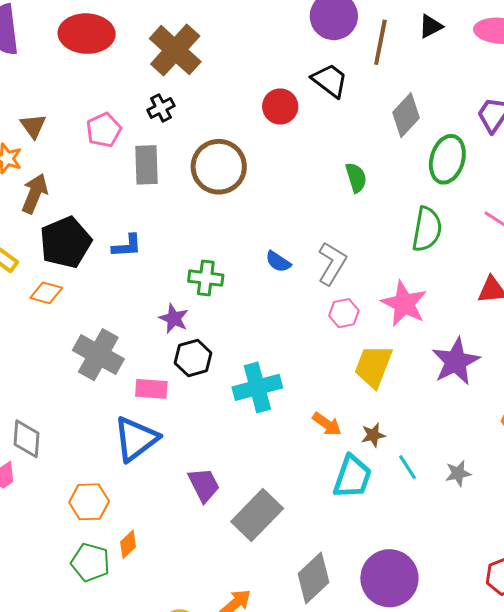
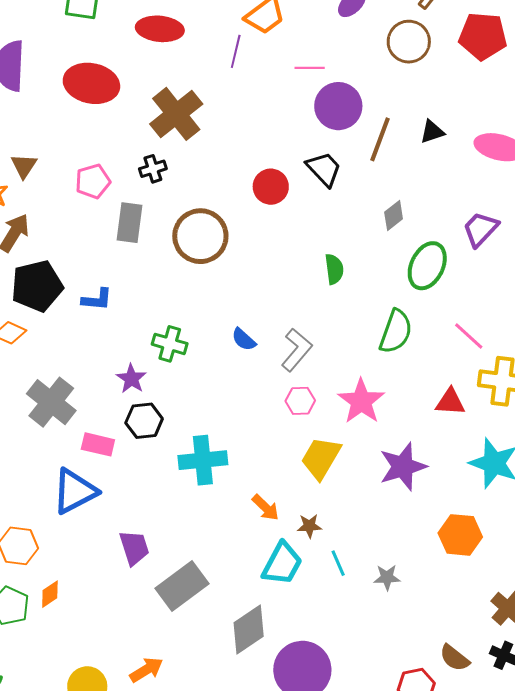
gray diamond: (406, 115) -> (394, 215), size x0.7
gray diamond: (314, 578) -> (249, 629), moved

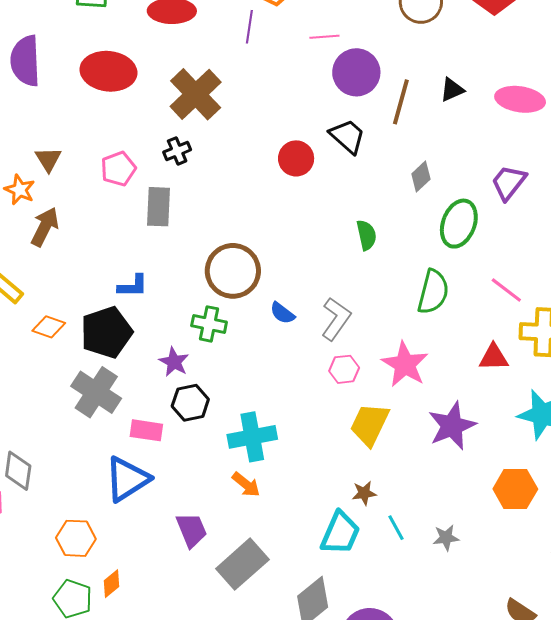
brown circle: (200, 236) -> (233, 271), moved
black pentagon: (37, 286) -> (106, 332), moved
orange arrow: (266, 508) -> (246, 485), moved

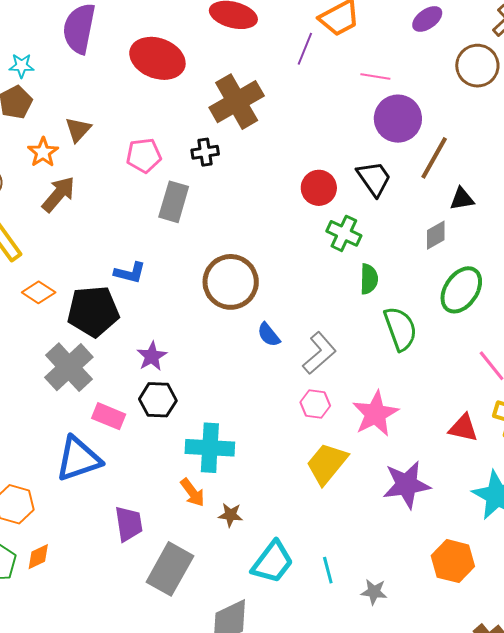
black triangle: (452, 90) -> (462, 199), moved
green semicircle: (433, 292) -> (400, 329), moved, turned -48
green cross: (209, 324) -> (344, 233), moved
brown star: (364, 493) -> (230, 515), moved
gray rectangle: (242, 564) -> (170, 569), turned -33

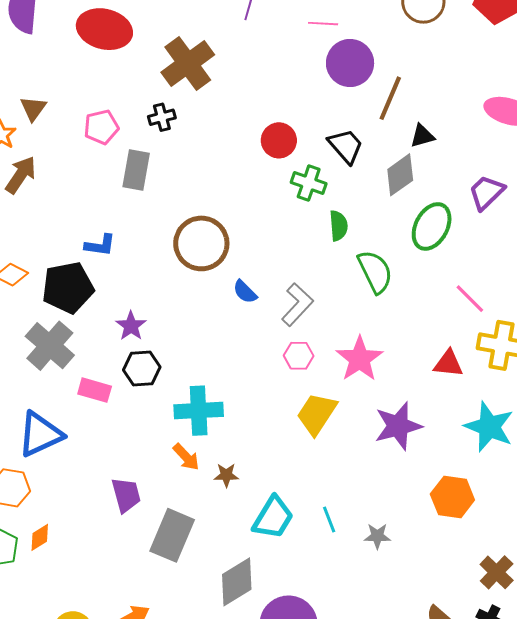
black trapezoid: (374, 179) -> (346, 146), moved
gray diamond: (436, 235) -> (400, 175), size x1.4
blue triangle: (78, 459) -> (40, 434), moved

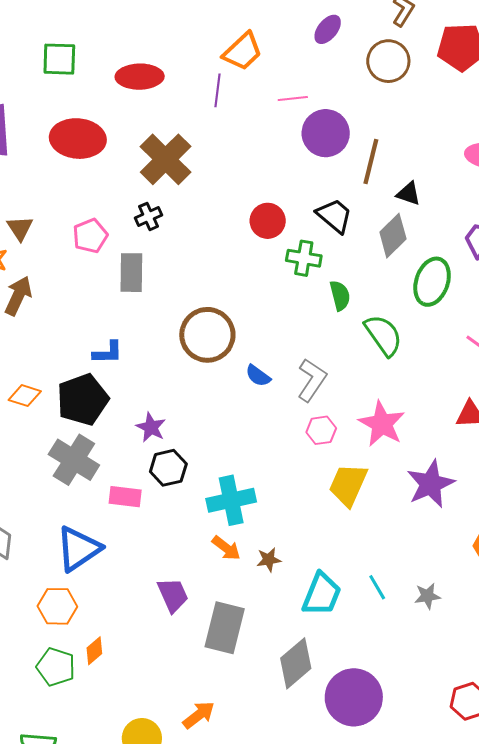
black triangle: (422, 136) -> (409, 194), turned 44

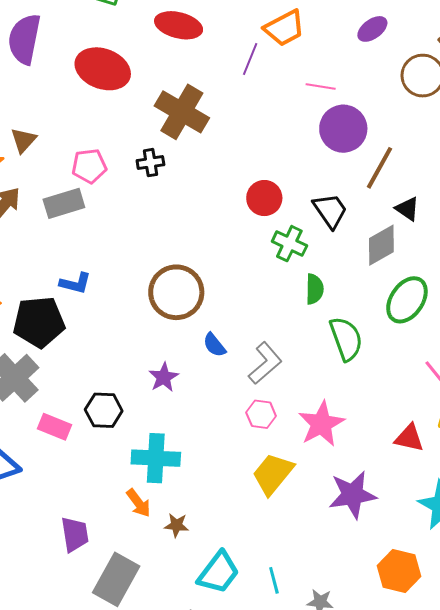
brown cross: (166, 159) -> (182, 112), turned -30
gray rectangle: (131, 273) -> (64, 203), moved, turned 57
purple star: (151, 427) -> (164, 377), moved

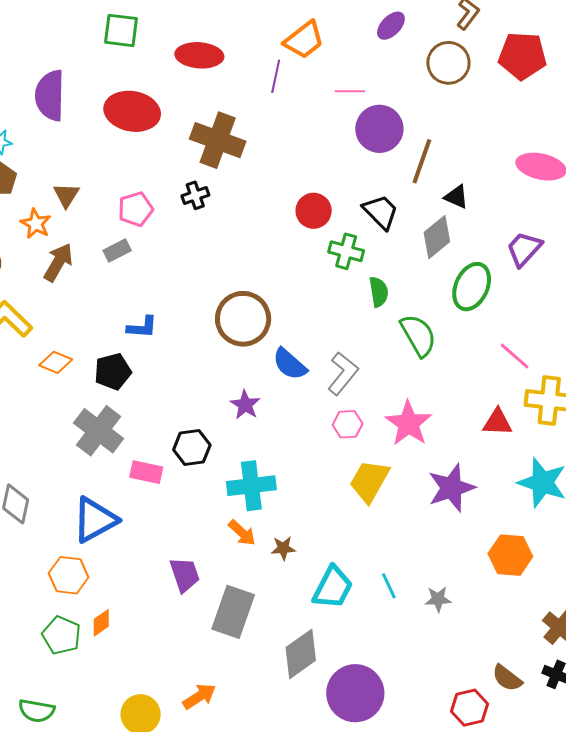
gray rectangle: (64, 203) -> (117, 251), size x0.7
black pentagon: (39, 322) -> (113, 372), size x0.7
blue semicircle: (214, 345) -> (290, 364), size x1.4

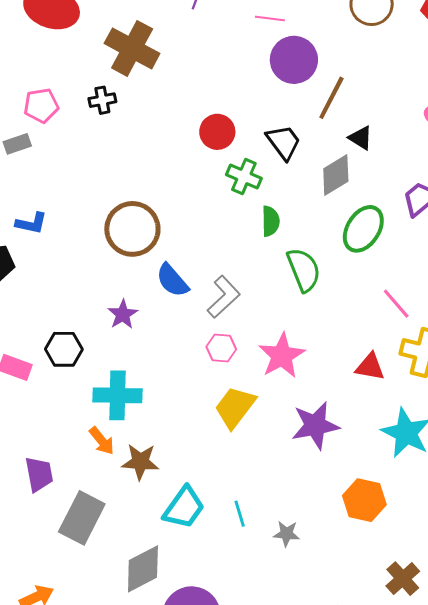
brown star: (283, 548) -> (140, 462), size x1.5

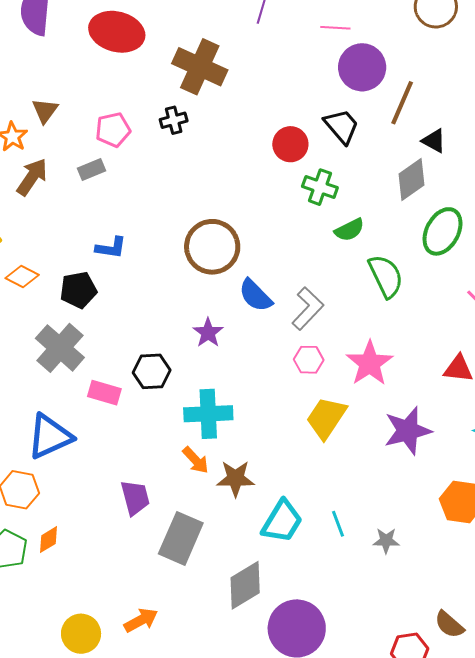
black trapezoid: (284, 142) -> (342, 126), moved
green semicircle: (271, 221) -> (349, 230), turned 68

